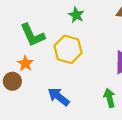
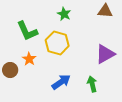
orange star: (25, 64) -> (29, 59), moved
blue arrow: (59, 97) -> (61, 82), moved, turned 108

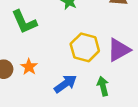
yellow hexagon: (57, 43) -> (85, 47), moved
orange star: (29, 59) -> (29, 67), moved

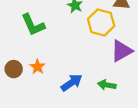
yellow hexagon: (85, 47) -> (101, 22), moved
green arrow: (103, 86) -> (107, 85), turned -66

